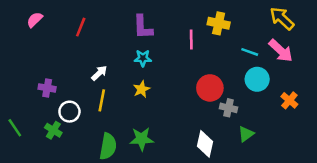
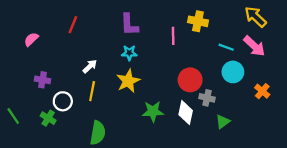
pink semicircle: (35, 20) -> (31, 39), moved
yellow star: (142, 89) -> (128, 81), size x1.5
green star: (142, 139) -> (153, 111), moved
white diamond: (205, 144) -> (186, 113), moved

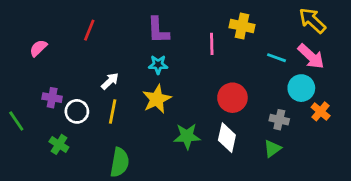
cyan circle: (233, 72) -> (301, 88), moved
gray cross: (207, 98) -> (279, 120), moved
white circle: (63, 101) -> (77, 111), moved
green line: (13, 116) -> (16, 121), moved

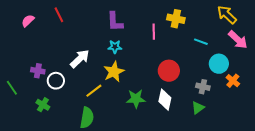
red line: (89, 30) -> (59, 15), moved, turned -49
pink semicircle: (38, 48) -> (28, 21), moved
pink arrow: (311, 56) -> (238, 40), moved
white arrow: (110, 81) -> (80, 59), size x1.5
yellow line: (113, 111) -> (94, 91), moved, turned 42

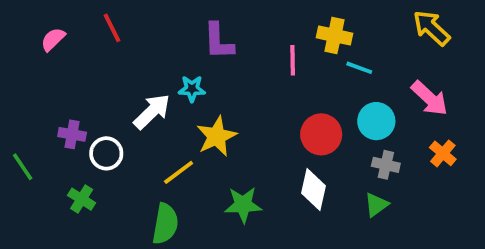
pink arrow: (238, 40) -> (430, 98), moved
cyan line: (201, 42) -> (359, 68), moved
cyan star: (115, 47) -> (192, 89), moved
cyan circle: (219, 64) -> (376, 121), moved
green star: (136, 99) -> (243, 205), moved

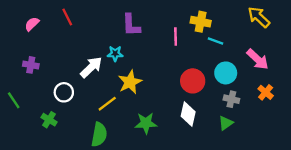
purple cross: (72, 134) -> (31, 65), moved

